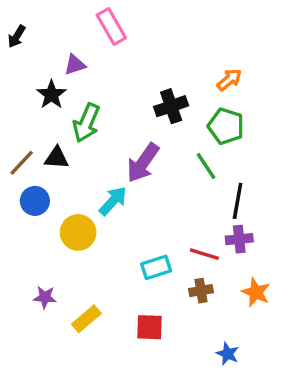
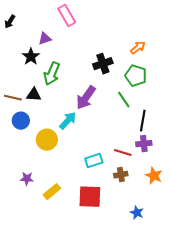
brown line: (22, 163) -> (13, 98), turned 60
red square: (150, 327) -> (90, 197), size x1.4

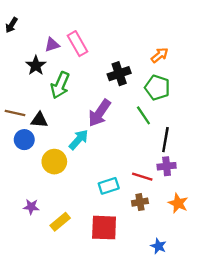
pink rectangle: (67, 16) -> (77, 44), moved
black triangle: (34, 95) -> (39, 120), moved

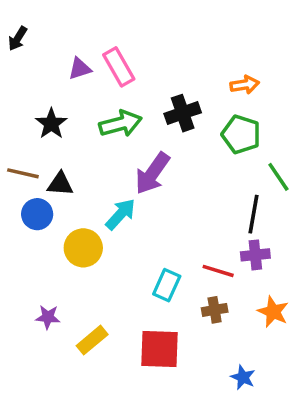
orange arrow: (160, 55) -> (245, 85), turned 30
black star: (36, 66) -> (51, 124), moved
green arrow: (60, 85) -> (121, 124), moved, turned -128
green line: (143, 115) -> (278, 177), moved
cyan rectangle: (109, 186) -> (167, 285), turned -48

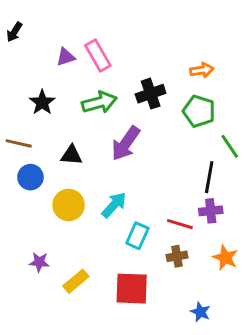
black triangle: (60, 184) -> (71, 155), moved
cyan arrow: (121, 214) -> (114, 205), moved

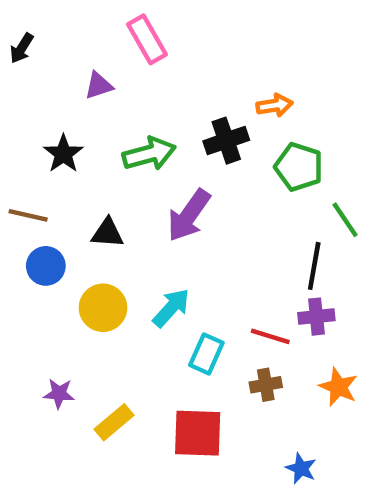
pink rectangle: (98, 55) -> (147, 39), moved
orange arrow: (202, 70) -> (275, 105), moved

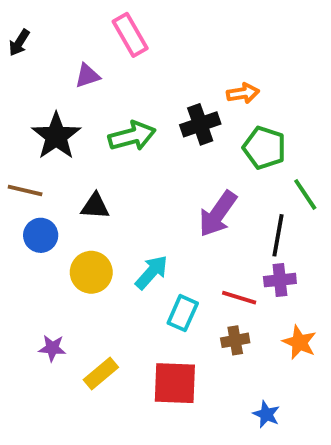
black star: (63, 154) -> (56, 136), size x1.4
purple arrow: (189, 215) -> (218, 214), moved

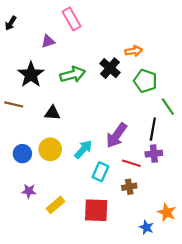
black cross: (200, 124) -> (110, 68), turned -30
purple arrow: (218, 214) -> (116, 135), moved
blue circle: (41, 235) -> (22, 154), moved
orange star: (299, 342) -> (167, 212), moved

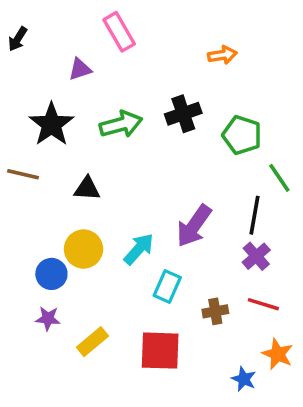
orange arrow: (134, 51) -> (222, 55), moved
black cross: (110, 68) -> (183, 114), turned 30
blue circle: (22, 154) -> (51, 274), moved
purple cross: (154, 154) -> (256, 256), turned -35
red line: (131, 163) -> (263, 304), moved

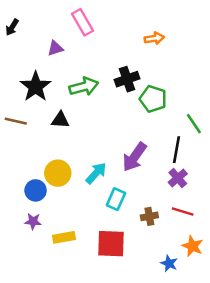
green pentagon: (242, 135) -> (153, 99), moved
black triangle: (87, 188) -> (60, 120), moved
yellow rectangle: (92, 342) -> (64, 237), turned 30

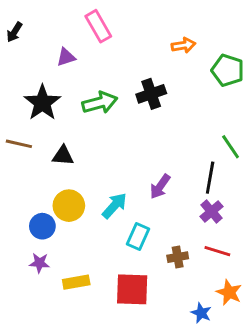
green pentagon: (153, 99) -> (228, 70), moved
black triangle: (60, 120) -> (63, 156), moved
purple arrow: (134, 157) -> (160, 186), size x0.7

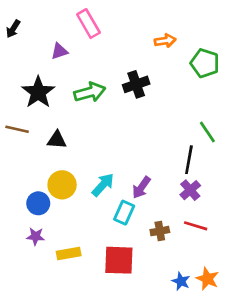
purple arrow: (160, 186) -> (141, 187), moved
orange star: (229, 292) -> (207, 279), moved

